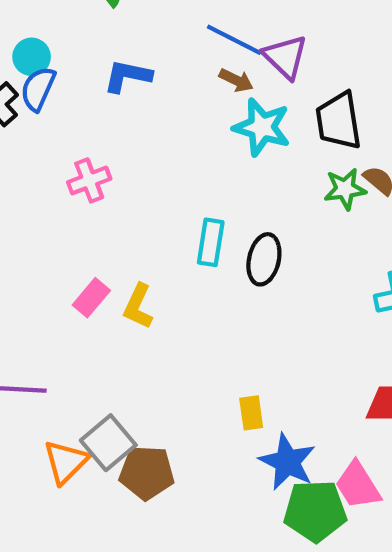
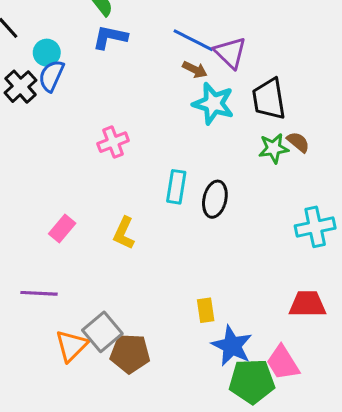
blue L-shape: (128, 76) -> (110, 37), moved
pink cross: (89, 180) -> (113, 142), moved
pink rectangle: (91, 298) -> (62, 228), moved

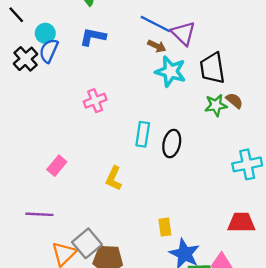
blue L-shape: (110, 37) -> (93, 37), moved
yellow L-shape: (124, 233) -> (114, 178), moved

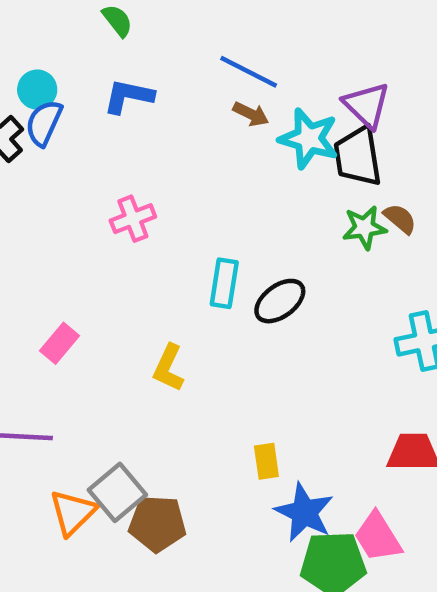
purple triangle: (183, 33) -> (367, 105), moved
cyan star: (171, 72) -> (309, 139), moved
black ellipse: (172, 144) -> (280, 301), turned 40

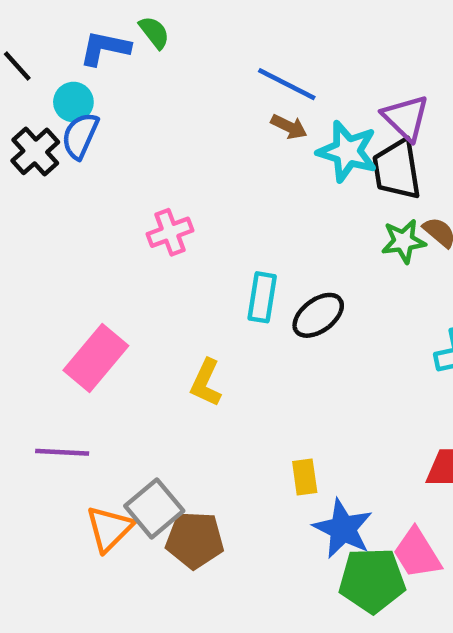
blue L-shape: (128, 96) -> (105, 48), moved
pink rectangle: (59, 343) -> (96, 358), size x1.6

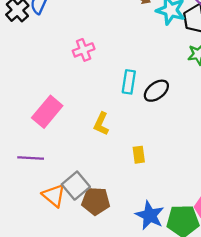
yellow rectangle: (305, 477) -> (139, 155), moved
orange triangle: (109, 529) -> (54, 196), turned -35
blue star: (343, 529) -> (150, 215), moved

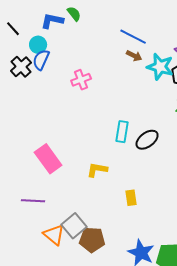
pink cross: (84, 50) -> (81, 80), moved
pink rectangle: (47, 112) -> (48, 159), turned -76
yellow L-shape: (101, 124) -> (97, 170), turned 75

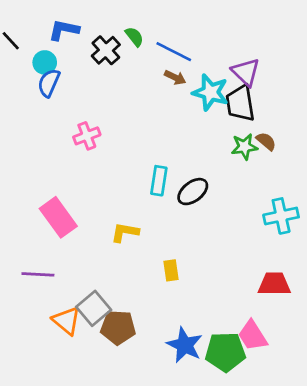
green semicircle: (74, 14) -> (134, 37), moved
black cross: (21, 67) -> (106, 50), moved
pink cross: (81, 80) -> (87, 136), moved

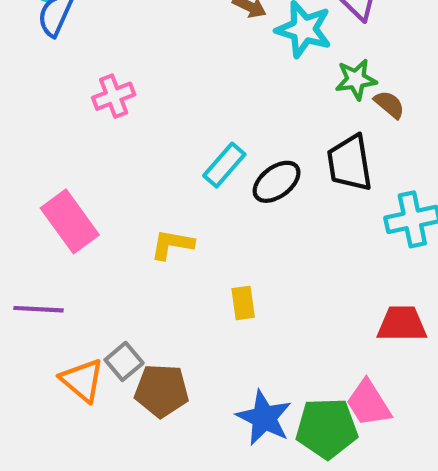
black trapezoid: (240, 103) -> (350, 163), moved
green star: (244, 147) -> (356, 79), moved
cyan rectangle: (159, 181) -> (224, 165), turned 32
gray square: (94, 308) -> (124, 361), size x0.7

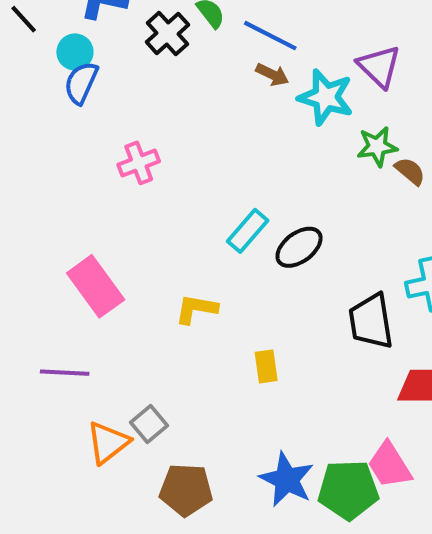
black trapezoid: (350, 163) -> (371, 321), moved
orange triangle: (82, 380) -> (108, 443), turned 42
brown pentagon: (162, 391) -> (186, 490), moved

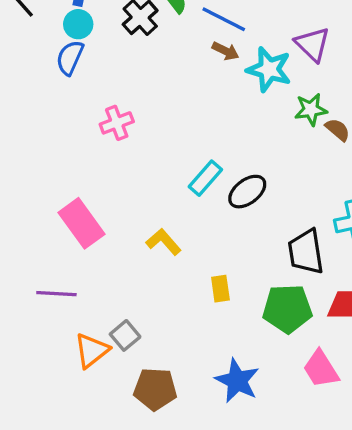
cyan circle: (75, 52) -> (78, 24), moved
yellow L-shape: (196, 309) -> (164, 242), turned 39
green pentagon: (348, 490) -> (287, 309), moved

